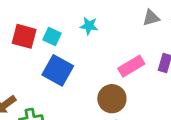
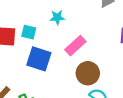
pink rectangle: (131, 66) -> (75, 46), moved

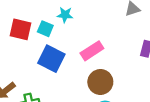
cyan star: (57, 17) -> (65, 15), moved

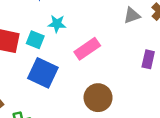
pink rectangle: (92, 51) -> (87, 49), moved

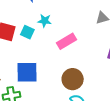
blue square: (43, 73) -> (27, 72), moved, turned -30

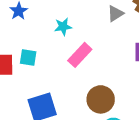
cyan star: (45, 21) -> (63, 27), moved

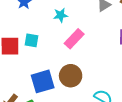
brown circle: (101, 99) -> (71, 76), moved

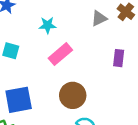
brown circle: (71, 76) -> (73, 95), moved

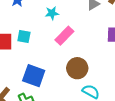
blue square: (19, 100) -> (34, 76), turned 35

